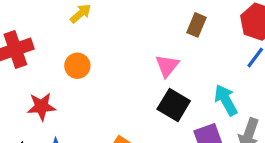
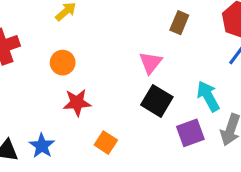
red star: (41, 107) -> (77, 103), moved

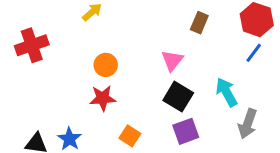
orange circle: (63, 63) -> (106, 65), moved
purple square: (190, 133) -> (186, 131), moved

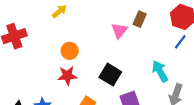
pink triangle: (172, 60) -> (119, 30), moved
black square: (178, 97) -> (110, 75), moved

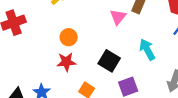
cyan arrow: (160, 71) -> (147, 50), moved

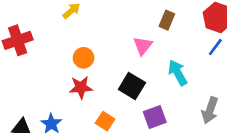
pink triangle: (118, 17) -> (143, 46), moved

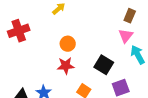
pink triangle: (143, 46) -> (126, 36), moved

